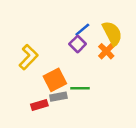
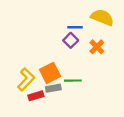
blue line: (82, 30) -> (75, 27), turned 40
yellow semicircle: (112, 33) -> (102, 17), moved, turned -40
yellow L-shape: (29, 57) -> (26, 79), moved

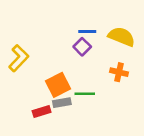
yellow semicircle: (102, 17) -> (122, 37), moved
orange cross: (97, 47) -> (119, 72), moved, turned -32
yellow L-shape: (26, 79) -> (19, 58), moved

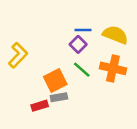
orange cross: (119, 72) -> (113, 68), size x1.5
green line: (85, 94) -> (82, 70), moved, turned 42

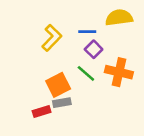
yellow semicircle: (115, 35) -> (119, 18), moved, turned -30
purple square: (78, 44) -> (94, 49), moved
yellow L-shape: (18, 55) -> (52, 38), moved

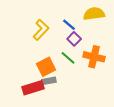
blue line: (87, 32) -> (69, 25), turned 40
red rectangle: (42, 111) -> (33, 88), size x1.5

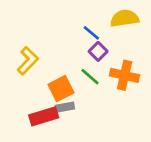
yellow L-shape: (41, 30) -> (28, 61), moved

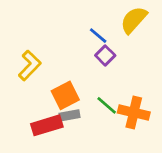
yellow semicircle: (125, 18) -> (134, 20), turned -40
orange cross: (125, 75) -> (134, 113), moved
green line: (90, 77) -> (107, 105), moved

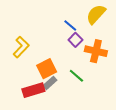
orange cross: (134, 113) -> (96, 51), moved
gray rectangle: (70, 115) -> (50, 83), turned -32

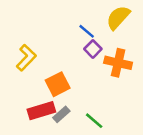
green line: (76, 76) -> (94, 121), moved
gray rectangle: (50, 83) -> (61, 114), moved

